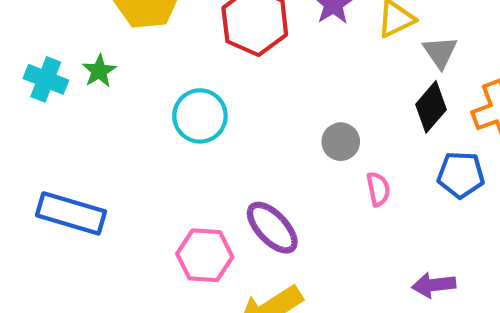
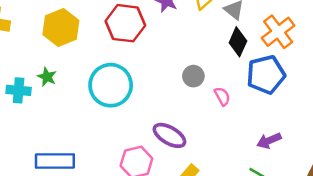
cyan circle: (200, 116) -> (111, 85), size x1.4
blue pentagon: (461, 175) -> (266, 75), size x1.4

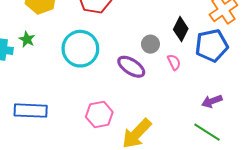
black diamond: (238, 42) -> (181, 29), moved
purple ellipse: (169, 135) -> (131, 67), moved

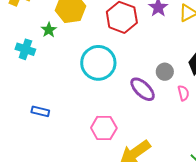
green star: (27, 39) -> (49, 30), moved
blue rectangle: (31, 111) -> (40, 111), size x0.6

